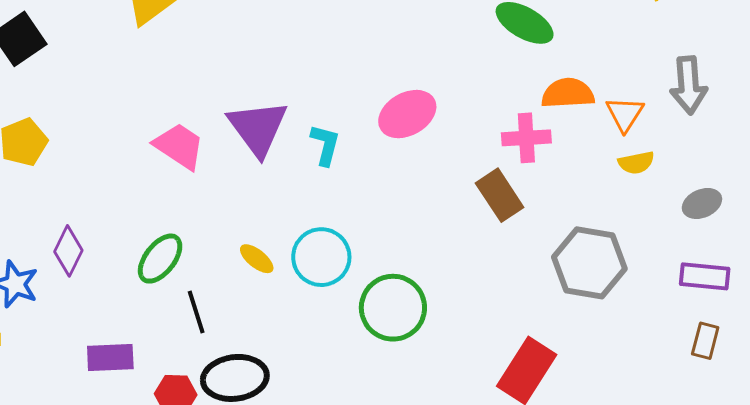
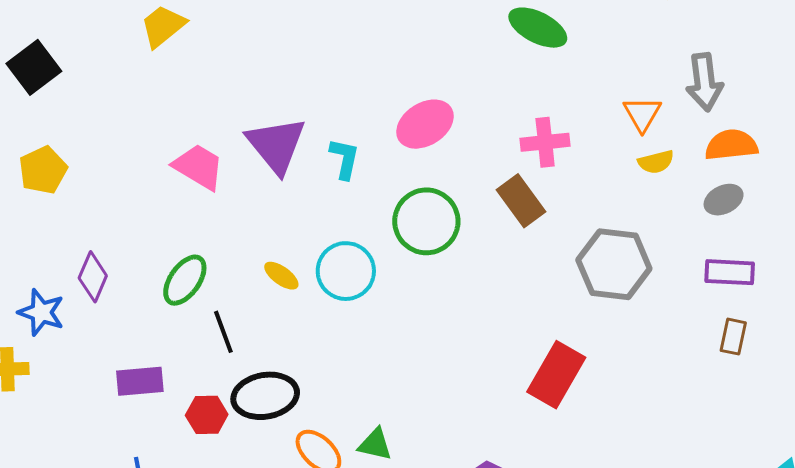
orange semicircle: (568, 93) -> (731, 145), moved
green circle: (393, 308) -> (426, 221), moved

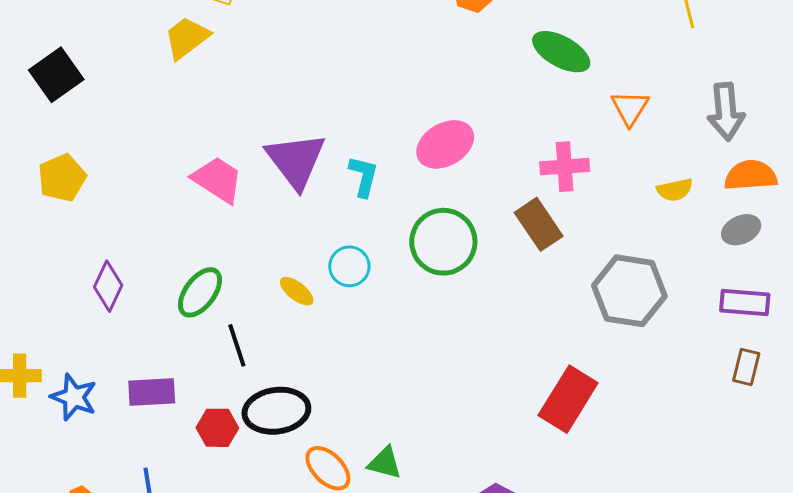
orange triangle: (642, 114) -> (630, 108), moved
cyan circle: (346, 271) -> (349, 266), moved, size x0.7
blue star: (41, 312) -> (74, 397), moved

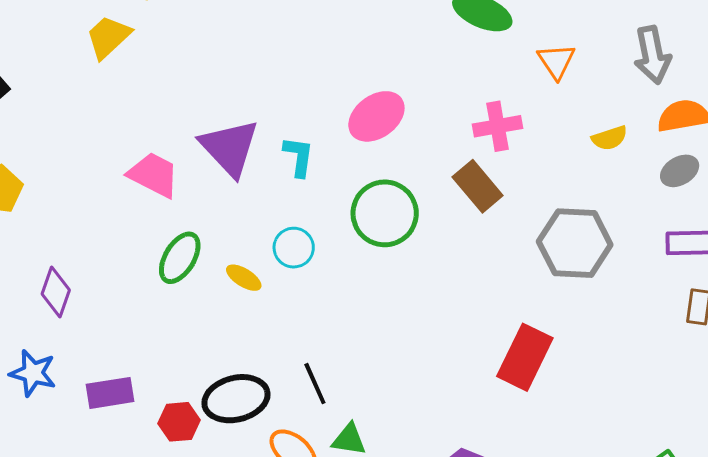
green ellipse: (200, 292) -> (180, 258), moved
black line: (237, 345) -> (315, 384), moved
blue star: (74, 397) -> (33, 373), moved

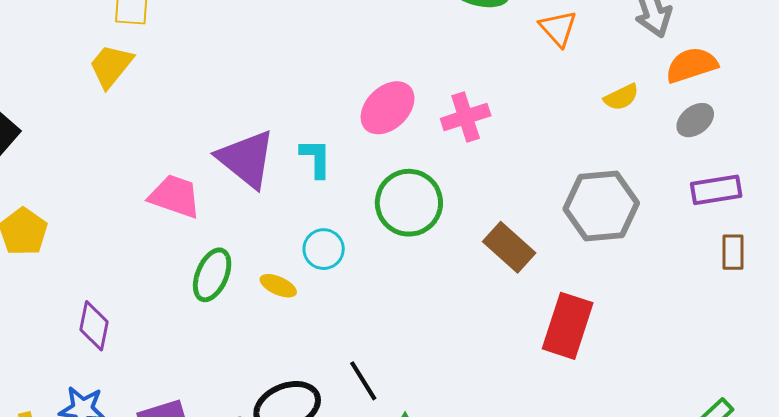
pink cross: (497, 126) -> (466, 117), moved
brown rectangle: (478, 186) -> (509, 247), moved

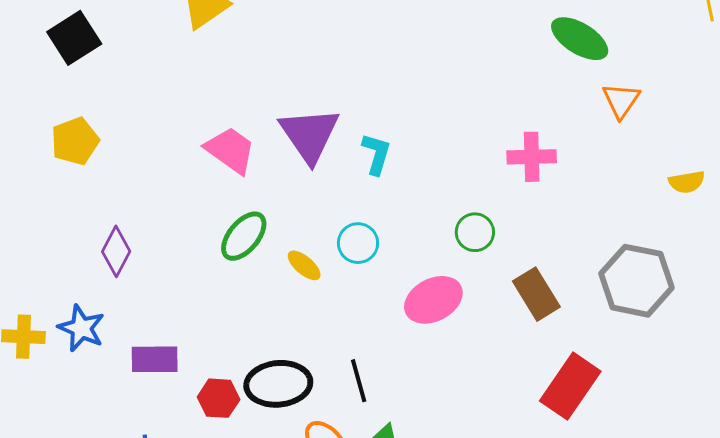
orange triangle: (558, 28) -> (621, 100), moved
pink ellipse: (388, 108) -> (433, 300), moved
green circle: (409, 203) -> (475, 232), moved, size x0.6

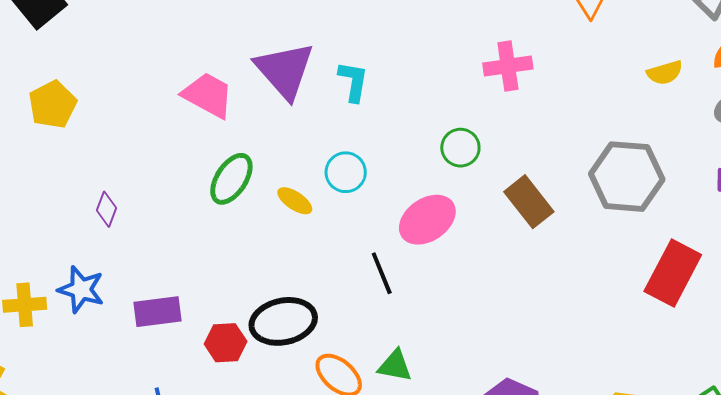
purple diamond: (116, 251) -> (106, 209), size x0.7
black line: (359, 381) -> (382, 273), moved
red rectangle: (570, 386) -> (673, 273), moved

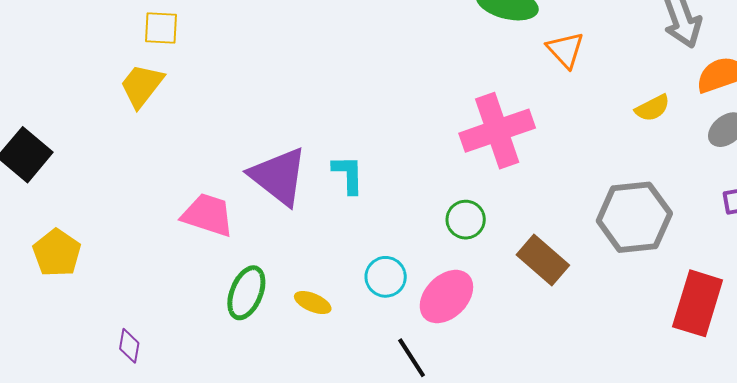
pink cross: (508, 66) -> (497, 131), size x1.5
cyan circle: (346, 172) -> (386, 277), moved

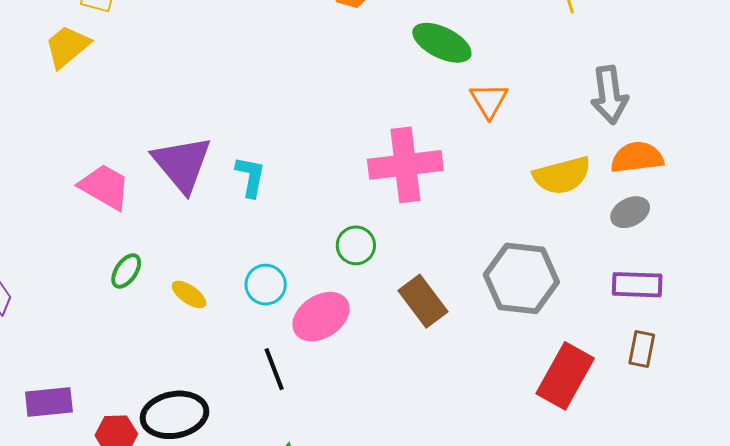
yellow semicircle: (652, 108) -> (562, 175), size x1.6
green ellipse: (246, 293) -> (126, 271), size x0.7

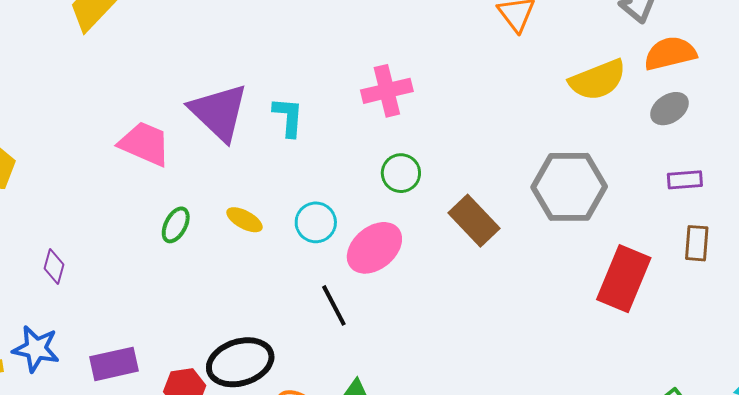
pink cross: (405, 165) -> (387, 91), moved, size x0.7
purple rectangle: (637, 285) -> (685, 180), size x0.7
yellow ellipse: (189, 294) -> (244, 220), moved

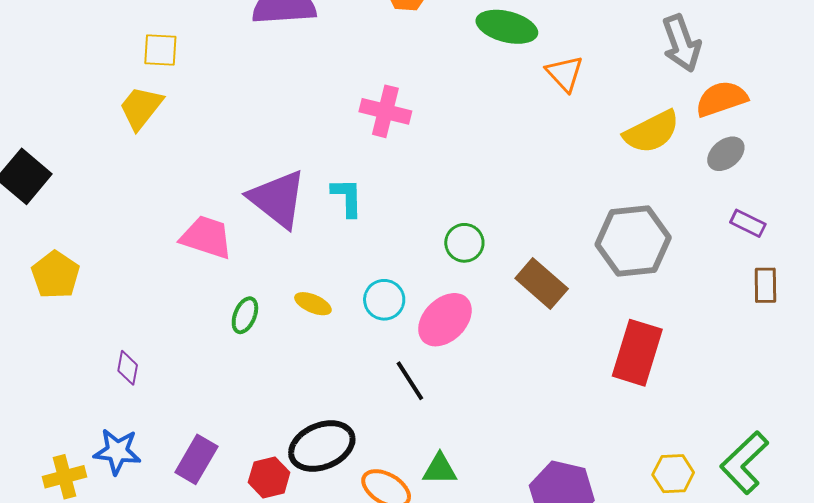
pink cross: (387, 91) -> (385, 111), moved, turned 33
purple rectangle: (685, 180) -> (748, 223), turned 36
red rectangle: (624, 279) -> (637, 353), moved
purple rectangle: (114, 364) -> (196, 459), turned -42

